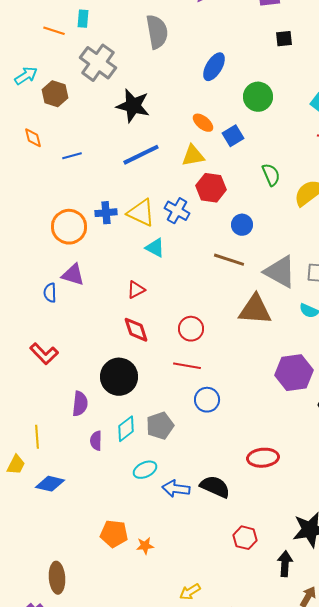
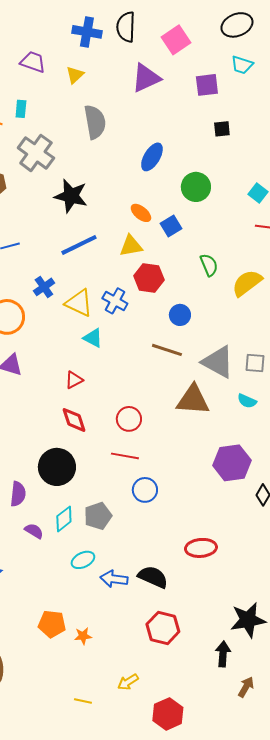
blue cross: (106, 213) -> (44, 287), moved, turned -30
purple semicircle: (96, 441) -> (34, 531), turned 120
red hexagon: (245, 538) -> (163, 628), moved, size x1.4

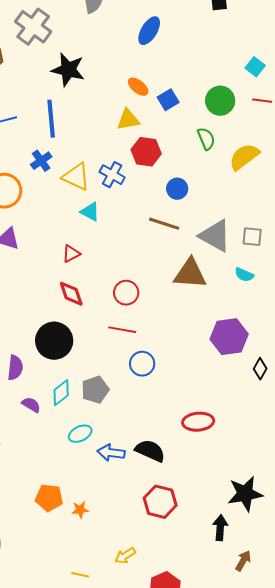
green circle: (196, 187) -> (220, 101), moved
blue line: (79, 245) -> (51, 119), moved, turned -69

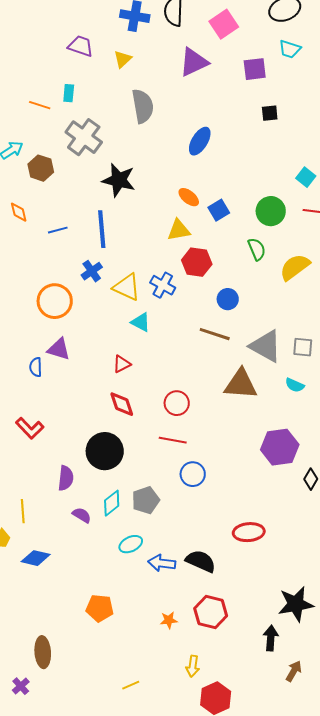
orange star: (80, 510) -> (169, 620), moved
yellow arrow: (125, 556) -> (193, 666), moved, turned -50
yellow line: (80, 575) -> (131, 685), turned -36

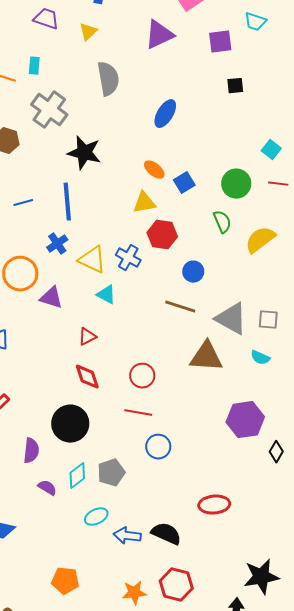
purple triangle: (59, 349) -> (51, 298), moved
orange star: (169, 620) -> (134, 593), size x1.4

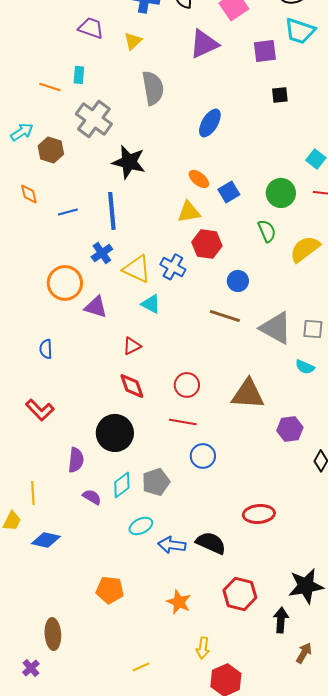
cyan trapezoid: (255, 22) -> (300, 31), size x1.4
brown triangle: (206, 357) -> (248, 394), moved
purple hexagon: (245, 420) -> (290, 429), size x0.7
red hexagon: (176, 585) -> (240, 594), moved
orange star: (134, 593) -> (179, 602), turned 30

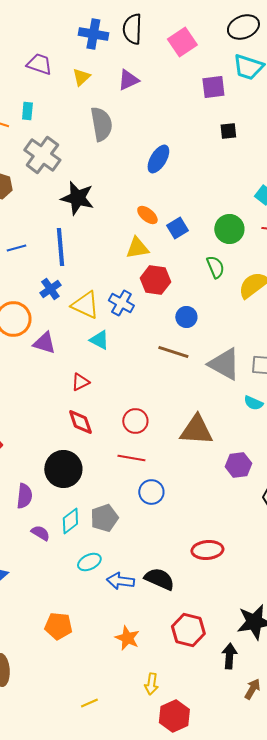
purple triangle: (204, 44) -> (128, 80), moved, size x0.7

